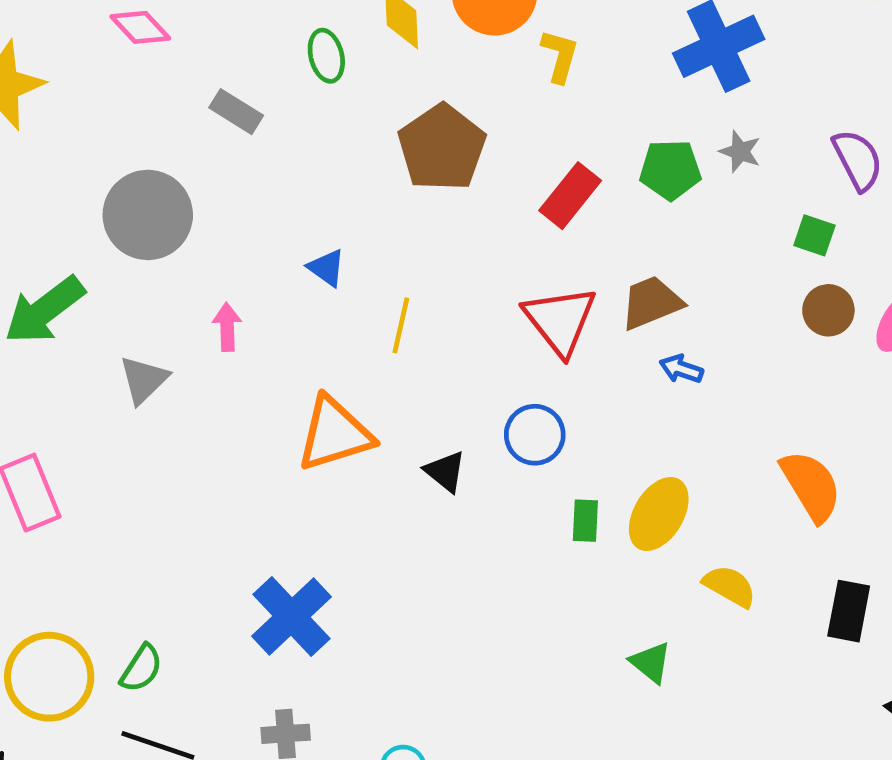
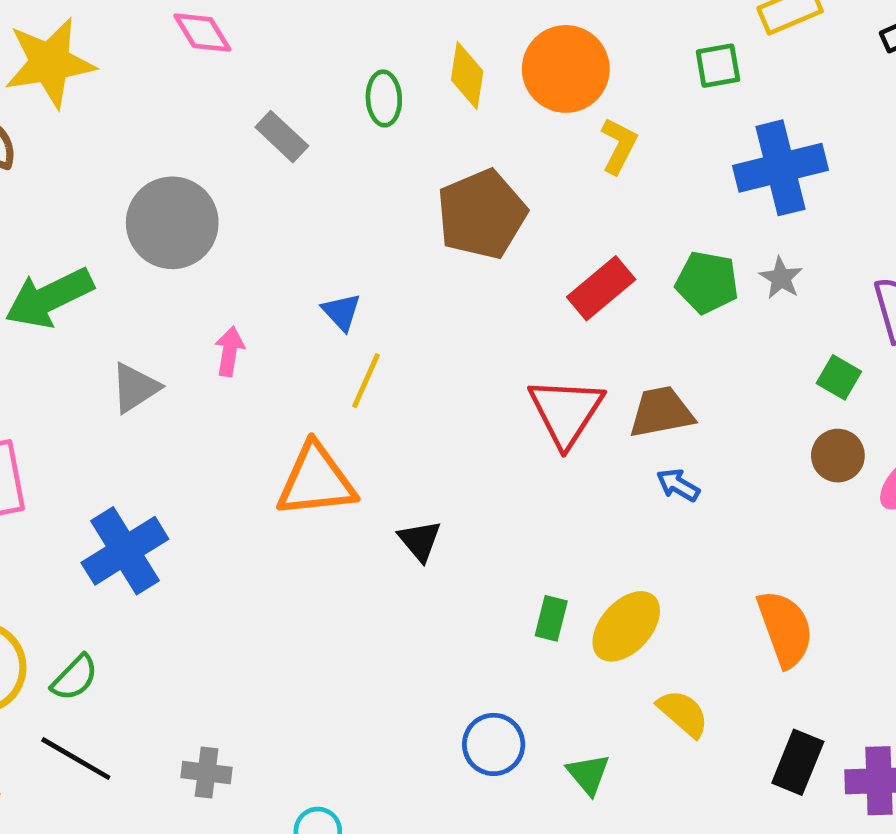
yellow line: (401, 325) -> (366, 381), moved
blue circle: (535, 435) -> (494, 744), moved
blue cross: (292, 617) -> (125, 551), moved

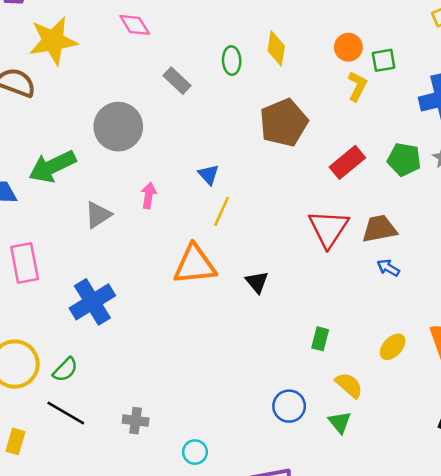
green square: (718, 66) -> (384, 60), moved
orange circle: (566, 69) -> (348, 47), moved, size x0.6
black triangle: (420, 541) -> (257, 282), moved
yellow ellipse: (626, 626) -> (393, 347), moved, size x0.7
yellow semicircle: (683, 713) -> (349, 385), moved

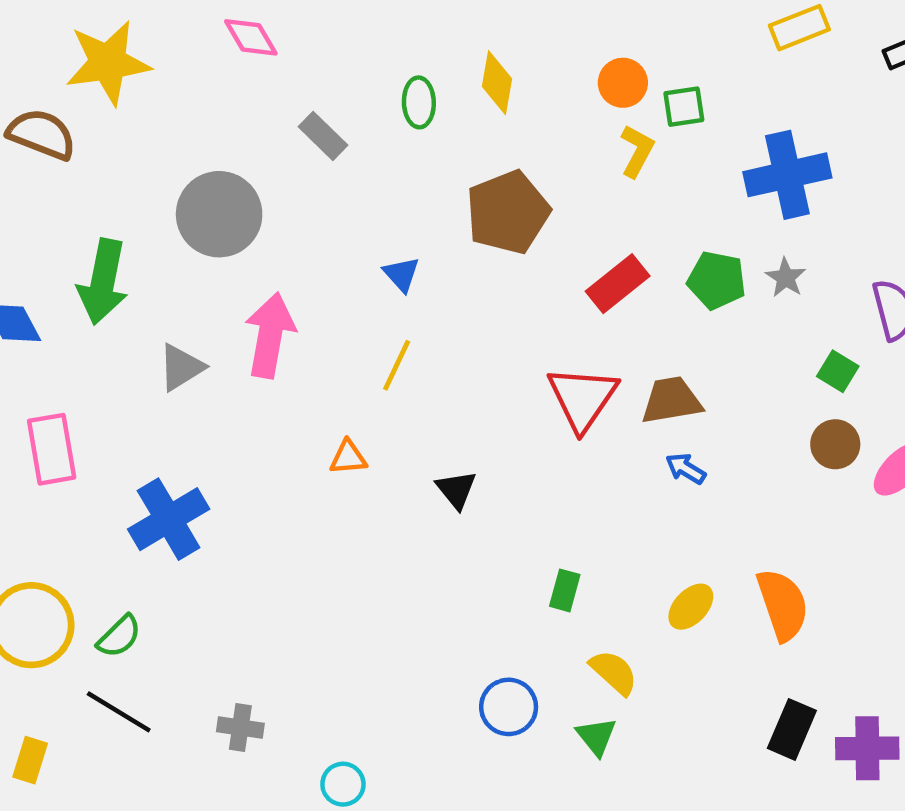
green arrow: (52, 166) -> (103, 282), turned -54
blue triangle: (209, 175) -> (401, 274), moved
pink arrow: (149, 195) -> (270, 335), size x1.8
orange triangle: (195, 265) -> (348, 457), size x0.5

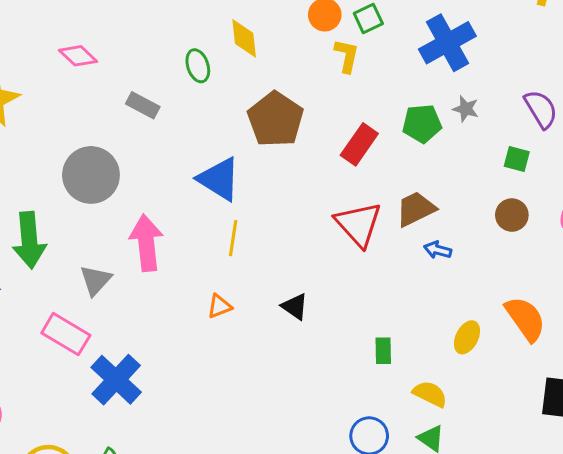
blue triangle: (401, 274) -> (219, 179), size x1.8
brown circle: (835, 444) -> (512, 215), moved
pink rectangle: (52, 449) -> (66, 334), moved, turned -33

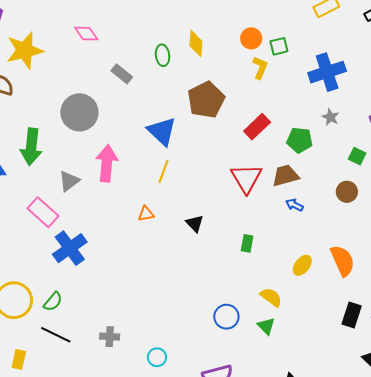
green pentagon: (422, 123) -> (300, 140), moved
green rectangle: (383, 351) -> (247, 243), moved

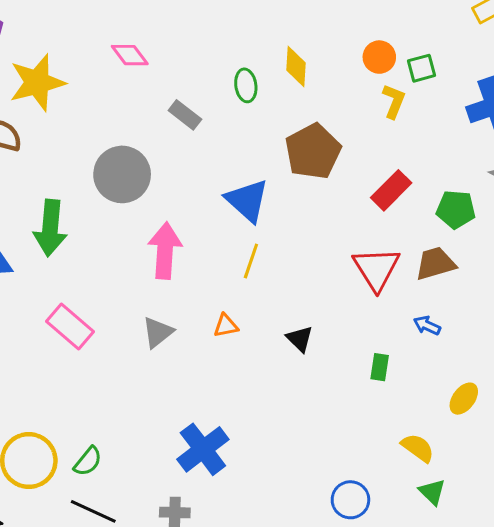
gray triangle: (69, 181) -> (158, 332), moved
blue arrow: (294, 205) -> (427, 325), moved
blue cross: (70, 248) -> (203, 449), moved
blue circle: (226, 317) -> (350, 500), moved
green triangle: (266, 326) -> (432, 492), moved

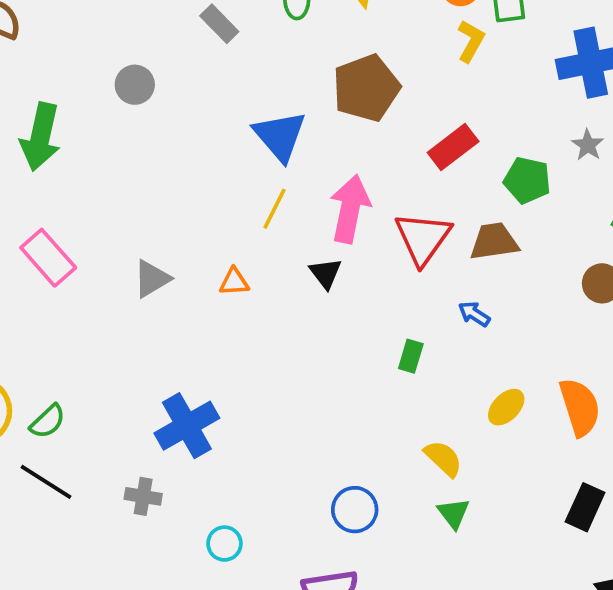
gray circle: (122, 174) -> (135, 85), size x0.6
pink arrow: (165, 251) -> (350, 209), moved
black triangle: (300, 339) -> (326, 273), moved

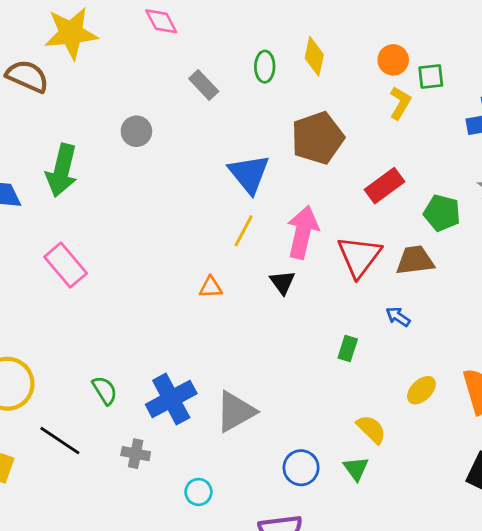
gray triangle: (152, 279) -> (236, 412), moved, size x1.4
green semicircle: (48, 421) -> (105, 390), moved, turned -80
green triangle: (454, 513) -> (356, 469), moved

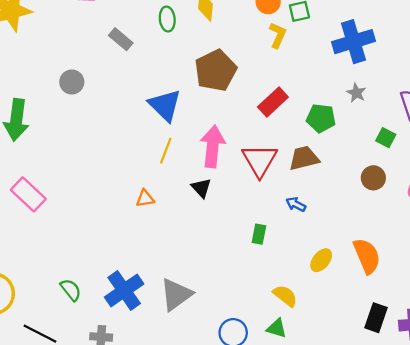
green triangle: (356, 469) -> (277, 328), turned -30

